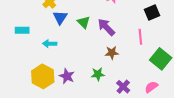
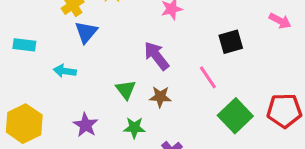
green triangle: (84, 22) -> (126, 90), moved
pink line: (140, 37) -> (208, 77), turned -35
yellow hexagon: (43, 76) -> (24, 124), moved

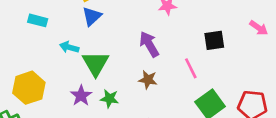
green triangle: (126, 90) -> (96, 64), moved, size x1.5
green star: (134, 128) -> (109, 99), moved

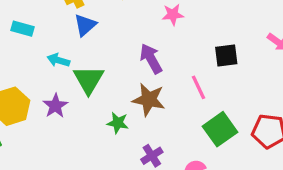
brown star: (148, 80) -> (149, 100), size x1.5
purple star: (81, 96) -> (55, 106), moved
green star: (109, 99) -> (118, 123), moved

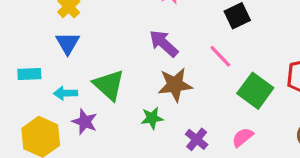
blue triangle: (85, 25) -> (68, 43), moved
cyan rectangle: (22, 29) -> (29, 74), moved
cyan arrow: (58, 60) -> (65, 93), moved

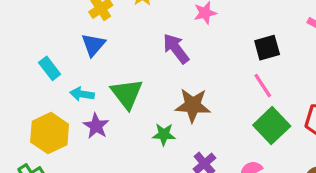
purple arrow: (164, 43) -> (176, 49), moved
pink line: (220, 56) -> (263, 86), moved
cyan rectangle: (29, 74) -> (50, 68), turned 45

